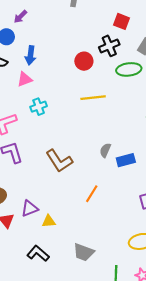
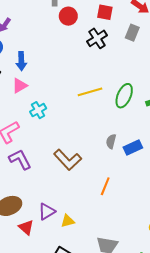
red circle: (84, 61) -> (68, 16), moved
green ellipse: (129, 69) -> (124, 96), moved, turned -50

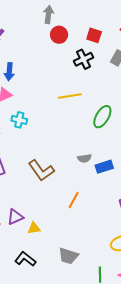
yellow line: (90, 92) -> (70, 96), moved
cyan cross: (38, 110) -> (19, 120), turned 35
gray semicircle: (111, 141) -> (84, 158), turned -120

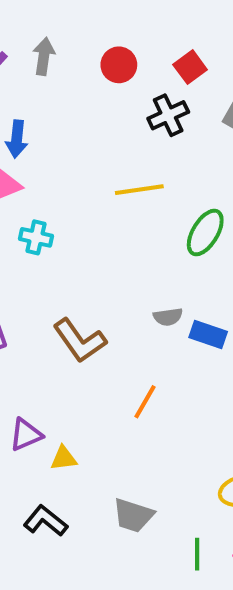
gray arrow: (48, 14) -> (44, 56), moved
red square: (94, 35) -> (190, 67), turned 35
blue rectangle: (104, 167) -> (208, 334), turned 36

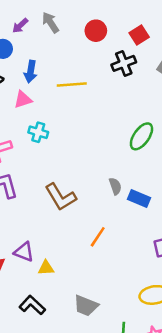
gray arrow: (44, 56) -> (50, 22), turned -45
yellow line: (139, 190) -> (72, 84), moved
gray semicircle: (168, 317) -> (115, 186), turned -105
purple triangle: (26, 435) -> (24, 252), turned 40

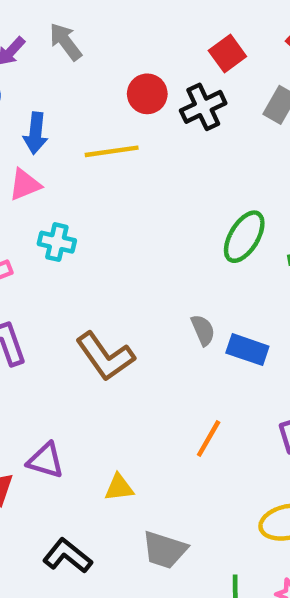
red circle: (96, 31) -> (147, 94), moved
orange line: (98, 237) -> (209, 438), moved
yellow triangle: (46, 268) -> (119, 488), moved

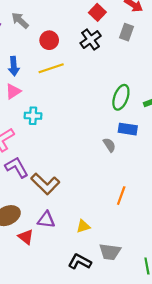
red circle: (147, 94) -> (49, 40), moved
blue rectangle: (247, 350) -> (128, 129), moved
brown L-shape: (105, 356) -> (45, 184), moved
black L-shape: (67, 556) -> (80, 262), moved

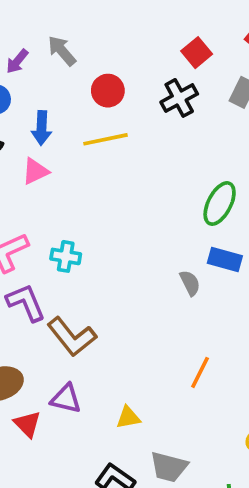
cyan cross: (33, 116) -> (66, 256), moved

